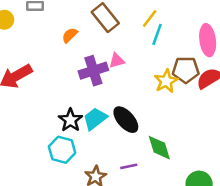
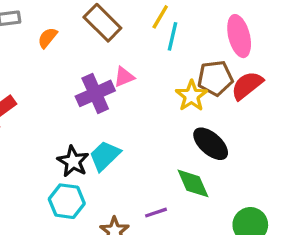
orange semicircle: (70, 35) -> (47, 38), moved
black ellipse: (126, 120) -> (211, 144), moved

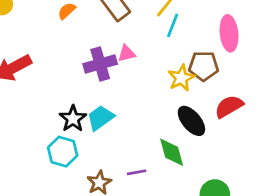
red semicircle: (247, 85) -> (229, 106), moved

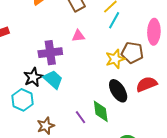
purple cross: (100, 64) -> (50, 53), moved
cyan trapezoid: (100, 118) -> (53, 79), turned 70
purple line: (137, 172) -> (80, 117), moved, turned 56

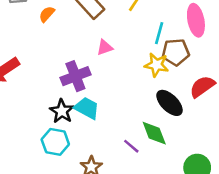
cyan line: (114, 20) -> (159, 33), moved
yellow star: (115, 59) -> (156, 65), turned -30

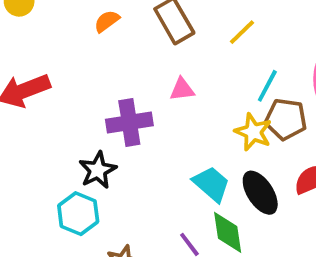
cyan trapezoid: (87, 108) -> (211, 184), moved

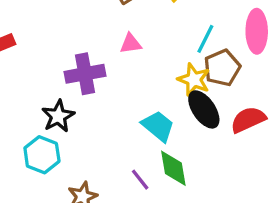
brown pentagon: (286, 119) -> (222, 68), turned -30
black ellipse: (260, 193) -> (204, 109), moved

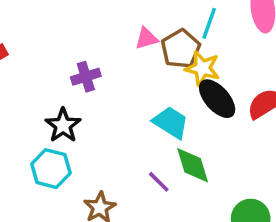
pink triangle: (131, 44) -> (146, 38), moved
brown pentagon: (222, 68) -> (181, 49), moved
purple cross: (85, 74) -> (86, 77), size x0.7

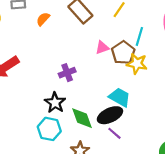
black ellipse: (217, 99) -> (110, 115), moved, turned -70
green diamond: (193, 165) -> (82, 118), moved

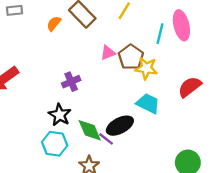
orange semicircle: (43, 19) -> (54, 24), moved
cyan line: (139, 36) -> (160, 34), moved
cyan trapezoid: (120, 97) -> (148, 103), moved
purple line: (114, 133) -> (106, 139), moved

